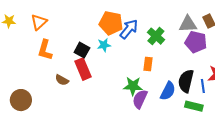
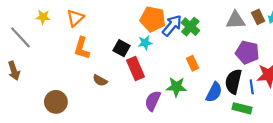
green cross: (156, 36) -> (190, 27), moved
purple pentagon: (196, 42) -> (247, 52), moved
orange rectangle: (148, 64) -> (192, 63), turned -32
red rectangle: (83, 69) -> (135, 69), moved
purple semicircle: (140, 99) -> (153, 101), moved

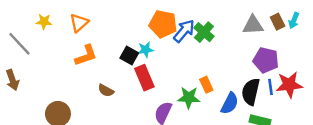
cyan star: (145, 43) -> (146, 50), moved
orange L-shape: (82, 48) -> (86, 55), turned -125
orange rectangle: (192, 63) -> (206, 85), moved
blue line: (252, 87) -> (271, 87), moved

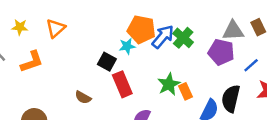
cyan star: (146, 50) -> (127, 46), moved
orange L-shape: (86, 55) -> (32, 62), moved
purple pentagon: (266, 60) -> (221, 52), moved
blue line: (271, 87) -> (251, 65), moved, turned 56
green star: (189, 97) -> (169, 84), moved, turned -30

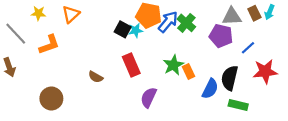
black square: (107, 62) -> (123, 29), moved

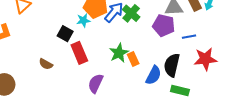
black square: (123, 29) -> (65, 34), moved
blue line: (248, 48) -> (189, 37), turned 32

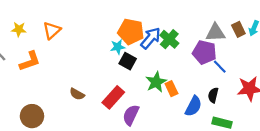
black square: (65, 34) -> (128, 61), moved
blue line: (189, 37) -> (220, 67), moved, turned 56
red rectangle: (79, 53) -> (113, 97), moved, turned 65
black semicircle: (172, 65) -> (213, 95), size x0.6

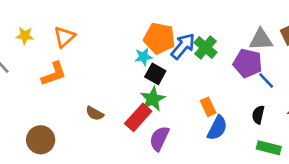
orange L-shape: (30, 61) -> (54, 74), moved
green star: (156, 82) -> (153, 99), moved
blue semicircle: (193, 106) -> (217, 128), moved

